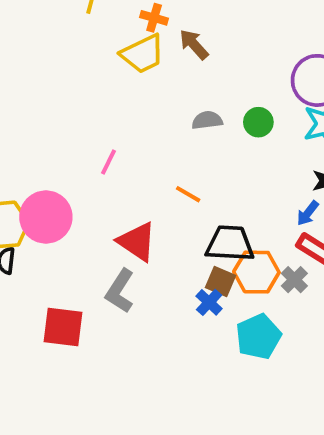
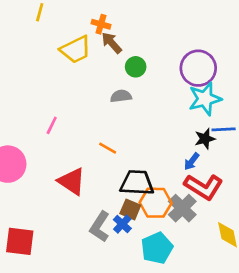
orange cross: (154, 18) -> (101, 24), moved
green circle: (258, 122) -> (136, 67), moved
gray cross: (294, 280) -> (182, 208), size x1.5
gray L-shape: (120, 291) -> (100, 227), moved

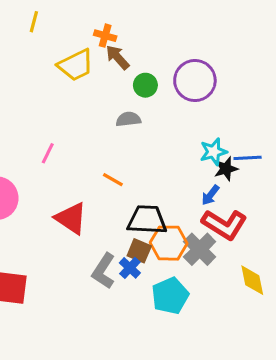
purple circle: (198, 68) -> (195, 80), moved
cyan star: (205, 99) -> (214, 152), moved, size x0.7

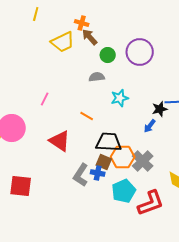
cyan star: (214, 152) -> (120, 98), moved
red L-shape: (224, 224) -> (151, 203), moved, turned -52
blue cross: (130, 268) -> (98, 173), turned -32

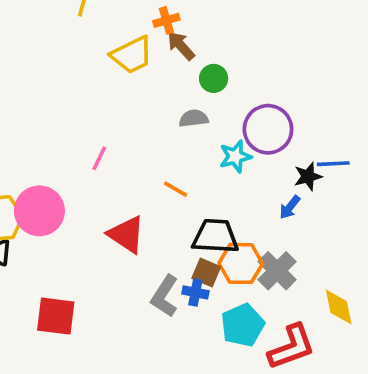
orange cross: (82, 23) -> (166, 20), turned -32
purple circle: (140, 52) -> (268, 129), moved

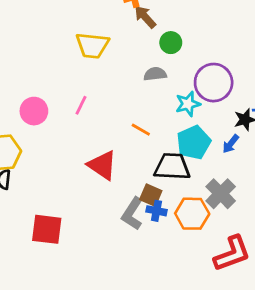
yellow trapezoid: (132, 55) -> (92, 45), moved, turned 32
pink circle: (39, 211) -> (34, 111), moved, size x0.7
orange hexagon: (241, 263) -> (192, 214), moved
brown square: (206, 273) -> (151, 195), moved
cyan pentagon: (243, 325) -> (194, 142), moved

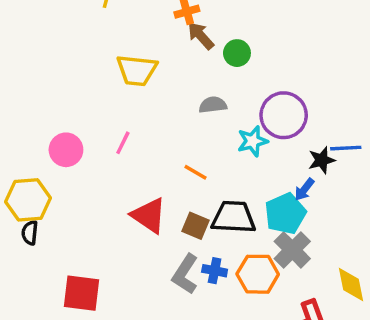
green circle: (171, 43) -> (237, 53), moved
cyan pentagon: (194, 142) -> (285, 214), moved
brown square: (151, 195) -> (196, 226), moved

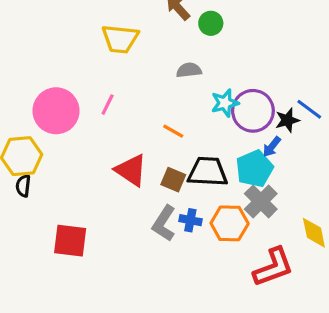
purple circle: (284, 115) -> (253, 111), moved
blue line: (346, 148) -> (309, 109), turned 40
pink circle: (66, 150) -> (56, 111), size x1.5

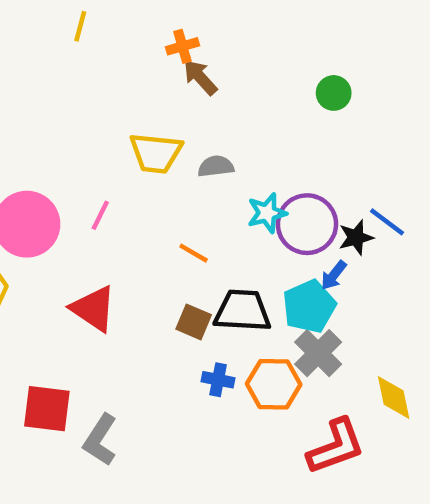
green circle: (211, 23) -> (334, 93), moved
yellow trapezoid: (120, 39) -> (156, 153), moved
red triangle: (131, 170) -> (94, 309), moved
gray L-shape: (164, 223) -> (100, 440), moved

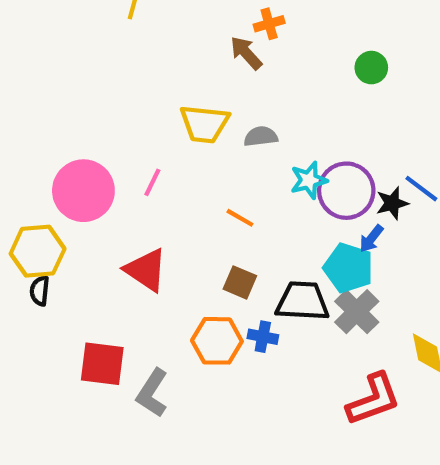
orange cross: (182, 46) -> (269, 24), moved
cyan pentagon: (309, 306) -> (348, 268), turned -30
black trapezoid: (243, 311) -> (302, 301), moved
orange hexagon: (274, 384) -> (217, 341), moved

